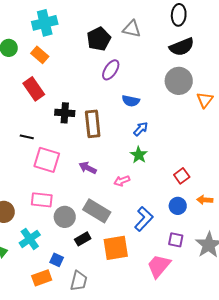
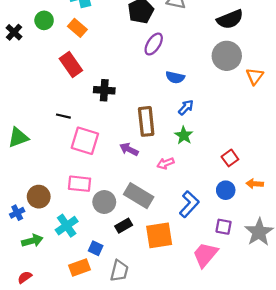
brown rectangle: (93, 124) -> (146, 121), moved

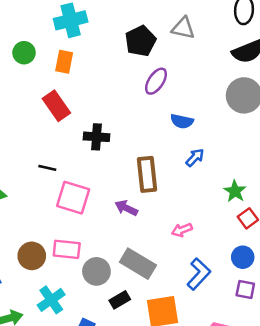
orange rectangle: (77, 28) -> (64, 62), turned 60
green star: (184, 135) -> (235, 191), moved
pink arrow: (166, 163) -> (182, 230), moved
brown circle: (39, 197) -> (32, 256), moved
purple square: (224, 227) -> (245, 290), moved

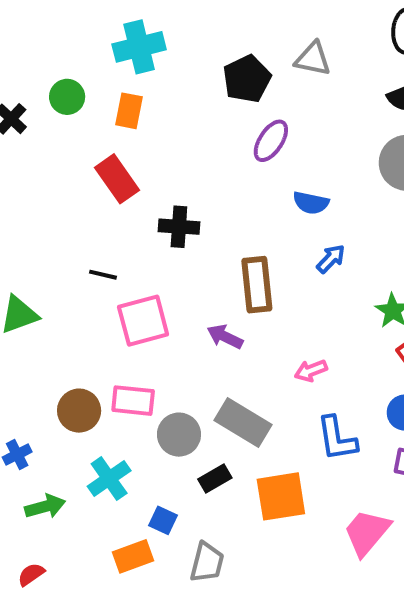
pink square: (73, 198) -> (143, 321), turned -32
blue L-shape: (199, 274) -> (337, 439), turned 128

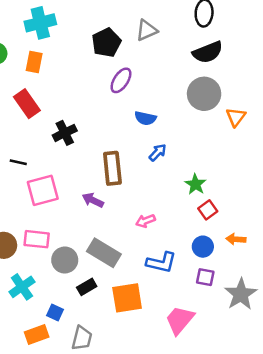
gray triangle: (313, 59) -> (147, 30), turned -35
black cross: (179, 227) -> (65, 133), turned -30
blue L-shape: (337, 439) -> (161, 262), turned -68

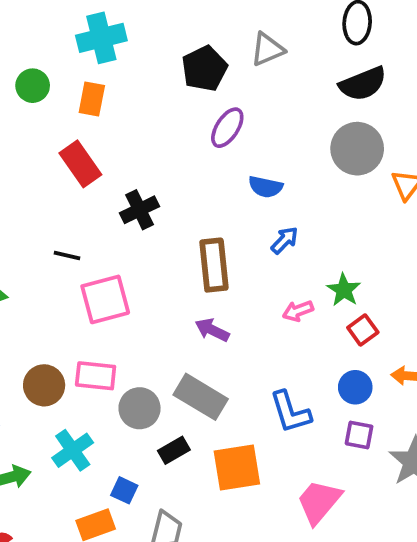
purple arrow: (93, 200) -> (212, 330), moved
pink arrow: (145, 221) -> (298, 311), moved
blue L-shape: (161, 262) -> (290, 412), turned 60

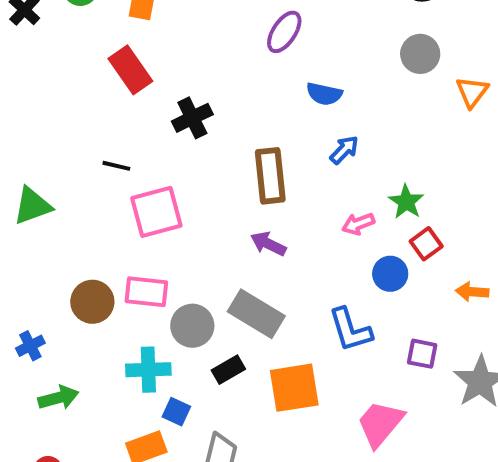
gray circle: (357, 149) -> (420, 54), size x0.7
blue circle: (355, 387) -> (390, 274), moved
cyan cross: (73, 450) -> (148, 370), moved, turned 33

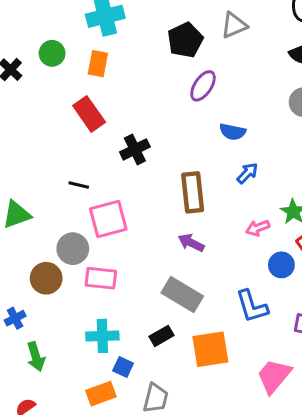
brown circle: (92, 302) -> (46, 278), moved
gray circle: (192, 326) -> (73, 249), moved
green arrow: (58, 398) -> (36, 357), turned 88

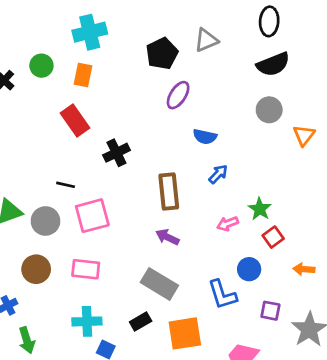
gray circle: (73, 249) -> (45, 221), moved
blue circle: (281, 265) -> (249, 269), moved

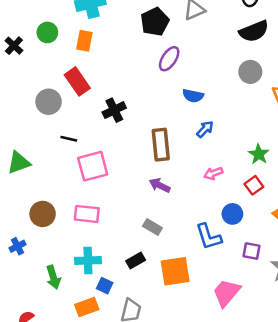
green star: (260, 209) -> (259, 154), moved
gray circle: (45, 221) -> (49, 102), moved
gray rectangle: (159, 284) -> (152, 227), size x0.6
green arrow: (27, 340) -> (53, 277), moved

